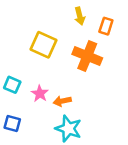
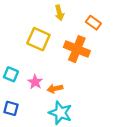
yellow arrow: (80, 16) -> (59, 13), moved
orange rectangle: (106, 26) -> (93, 23), turned -72

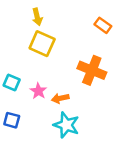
yellow arrow: (59, 13) -> (37, 17), moved
orange cross: (77, 49) -> (92, 70), moved

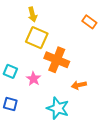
orange cross: (92, 70) -> (57, 60), moved
orange arrow: (60, 98) -> (79, 85), moved

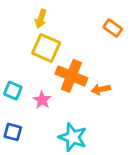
yellow arrow: (32, 14) -> (41, 19), turned 32
orange arrow: (79, 85) -> (101, 89), moved

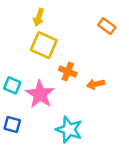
orange cross: (71, 76) -> (68, 72), size x0.6
pink star: (42, 100) -> (40, 94), size x1.6

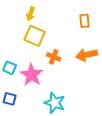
orange rectangle: (107, 26) -> (85, 21), turned 48
orange arrow: (95, 84) -> (87, 55), moved, size x1.5

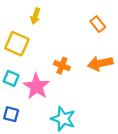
orange rectangle: (85, 21) -> (98, 24), turned -32
yellow square: (35, 36) -> (17, 44), moved

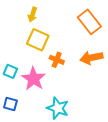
orange rectangle: (98, 24) -> (89, 22), size x1.6
yellow square: (17, 44) -> (38, 40), moved

